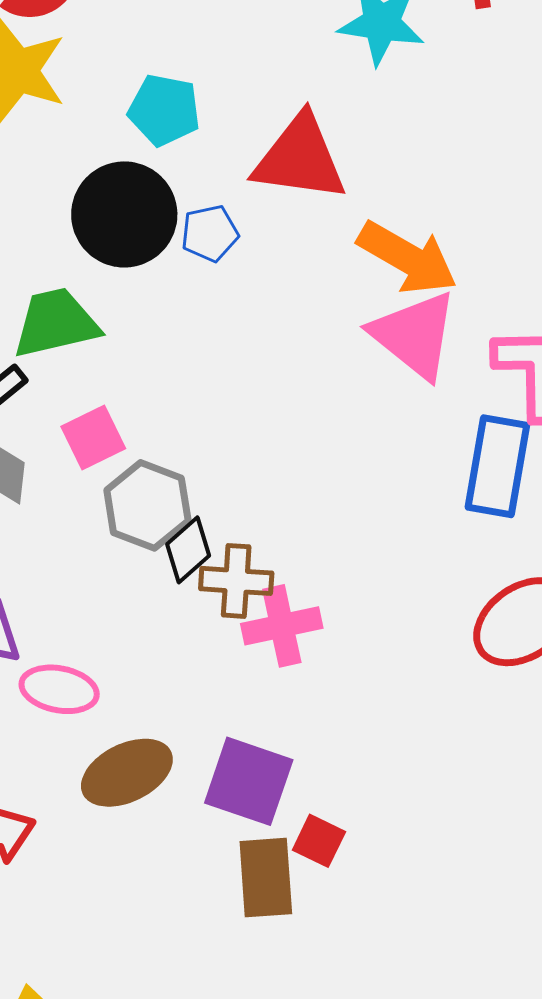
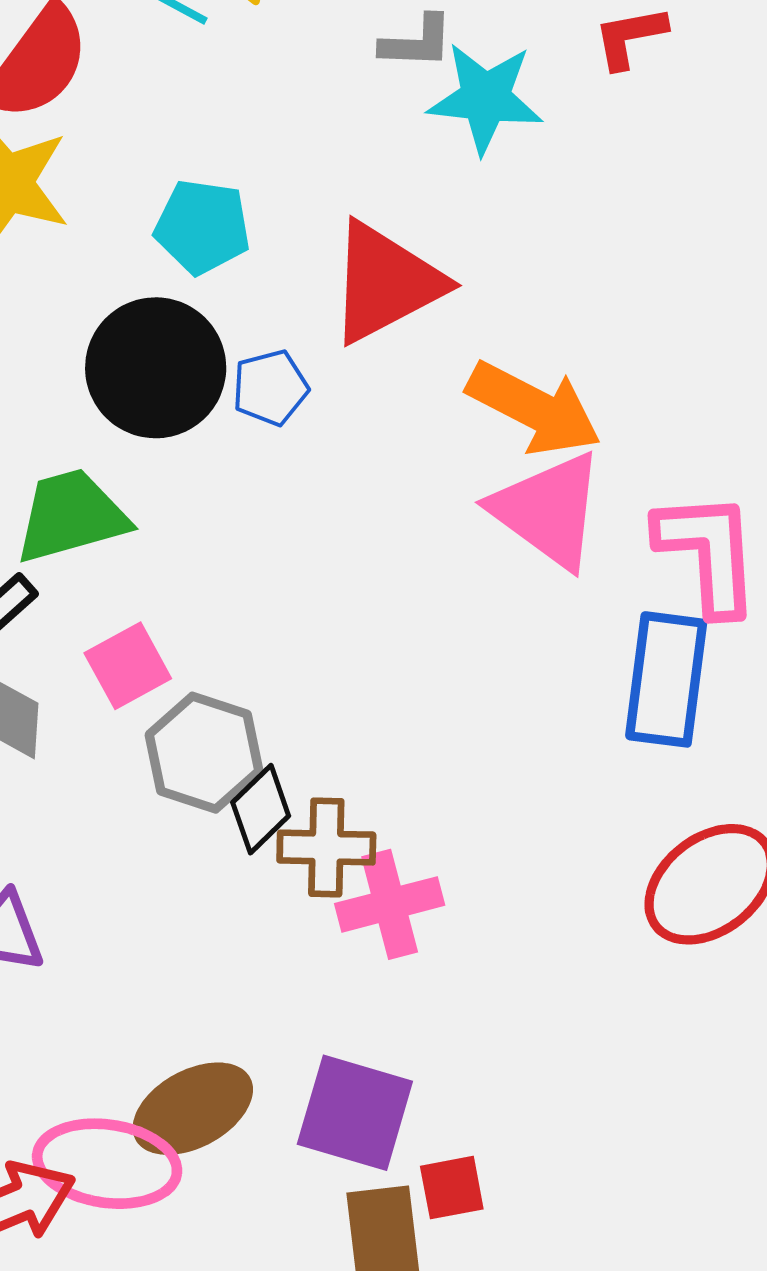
red triangle: (300, 158) -> (386, 283), turned -33
pink ellipse: (59, 689) -> (107, 1164), moved, size x1.4
red square: (319, 841) -> (452, 1188), turned -34

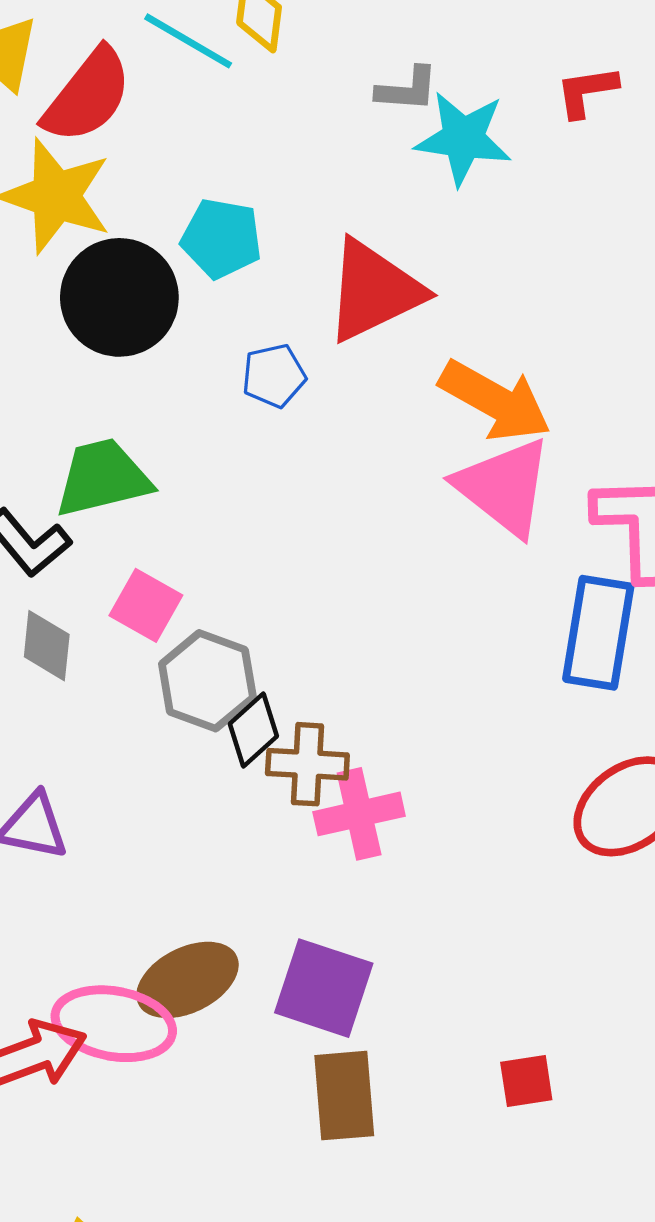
black circle: (156, 368) -> (119, 297), moved
pink square: (128, 666) -> (146, 605), turned -34
red square: (452, 1188) -> (526, 1081), moved

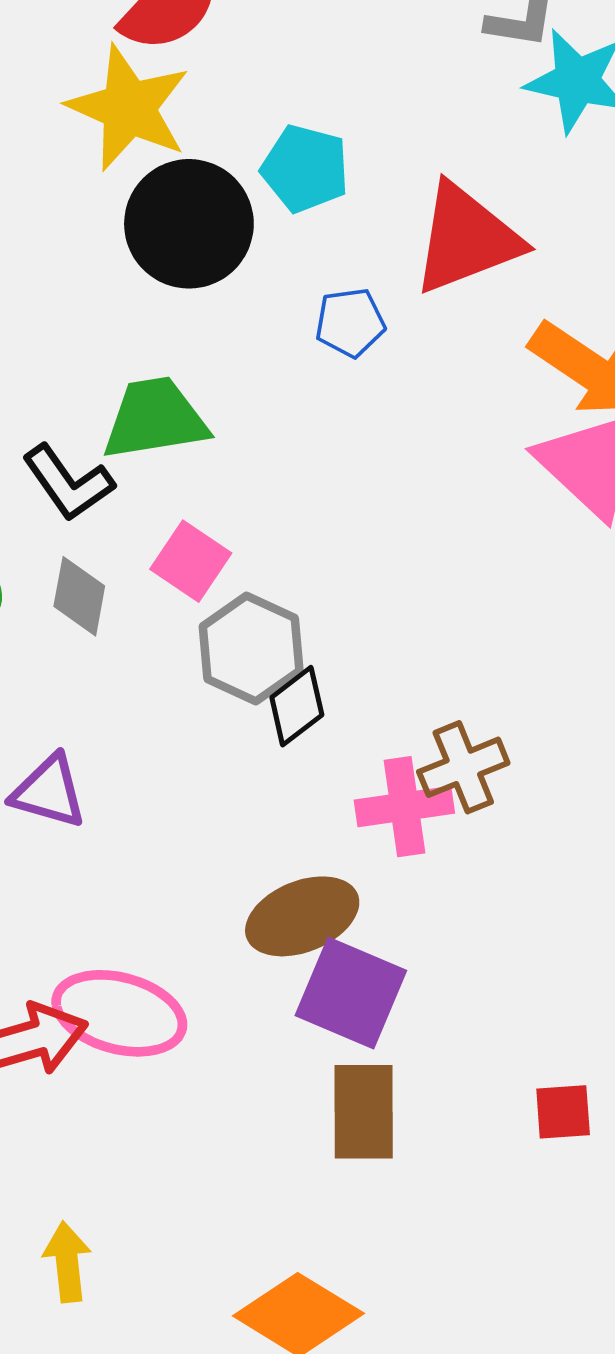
brown cross: (307, 764) -> (463, 767), moved, turned -30
brown ellipse: (187, 980) -> (302, 916), moved

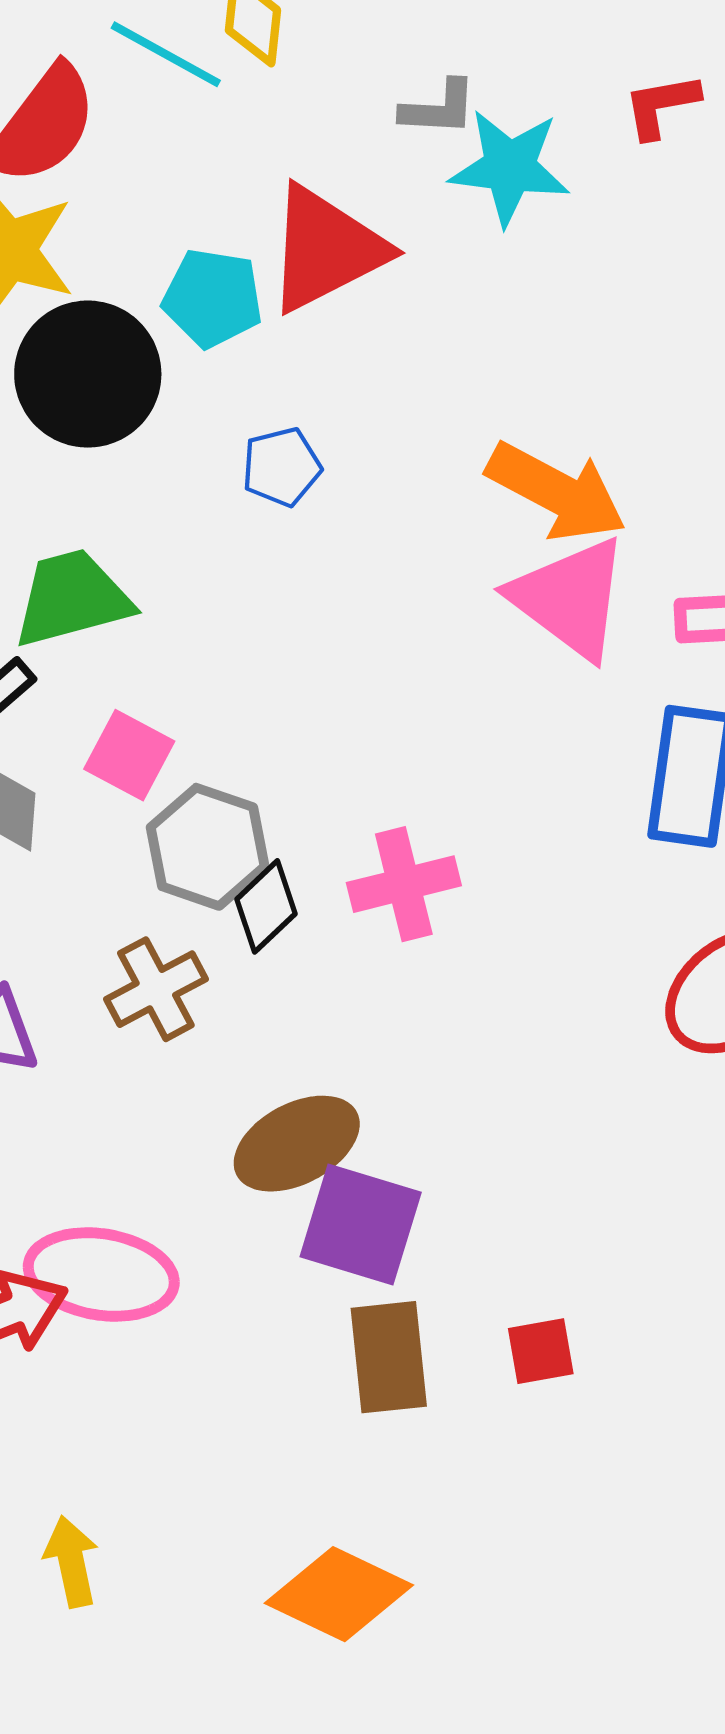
red triangle: (466, 239) -> (326, 249), moved
brown cross: (463, 767) -> (156, 989), moved
pink cross: (404, 807) -> (404, 884), moved
red square: (563, 1112) -> (541, 1351), moved

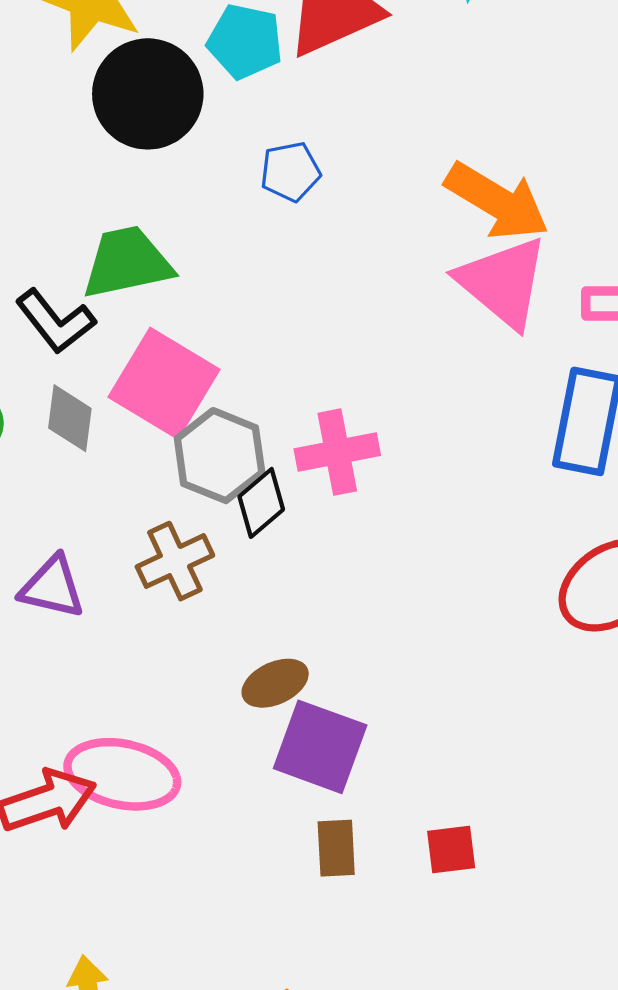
pink square: (129, 755) -> (164, 383), size x1.6
pink cross: (404, 884) -> (337, 452), moved
brown ellipse: (297, 1144) -> (275, 683), size x0.7
brown rectangle: (389, 1357) -> (336, 848), size x0.7

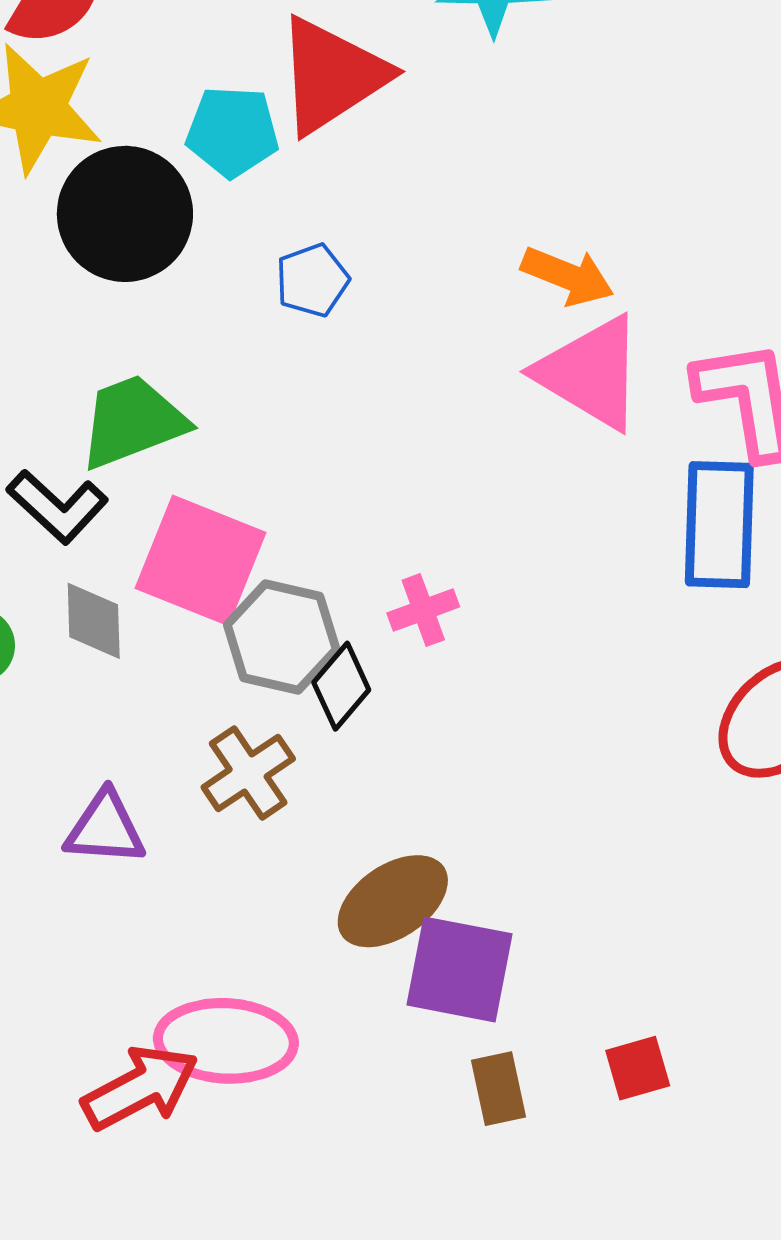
orange arrow: (497, 201) -> (568, 276), size x0.7
pink cross: (337, 452) -> (423, 610), size x0.7
brown ellipse: (275, 683) -> (393, 901), size x1.4

